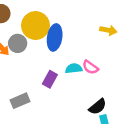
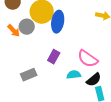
pink semicircle: (90, 67) -> (88, 59), moved, size x1.5
cyan semicircle: (74, 68) -> (74, 75), moved

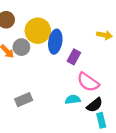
purple rectangle: (54, 57) -> (74, 57), moved

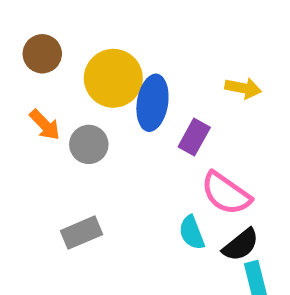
yellow arrow: (104, 35) -> (243, 88), moved
gray circle: (21, 47) -> (89, 144), moved
cyan semicircle: (73, 100) -> (192, 233), turned -104

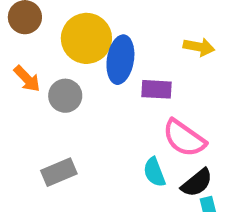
purple rectangle: (194, 137) -> (157, 89), turned 64

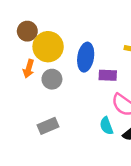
yellow circle: (86, 38) -> (48, 47), moved
orange arrow: (27, 79) -> (29, 69), turned 60

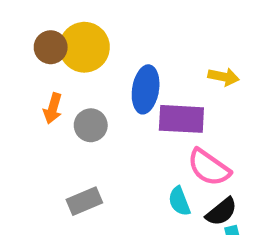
yellow circle: (48, 47) -> (84, 47), moved
purple rectangle: (108, 75) -> (181, 119), size x1.5

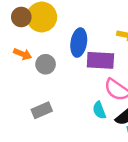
orange arrow: (53, 108) -> (23, 54), turned -84

